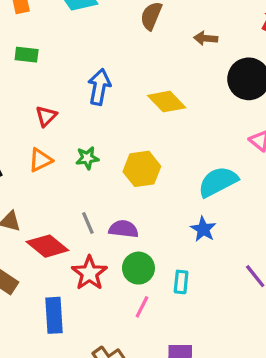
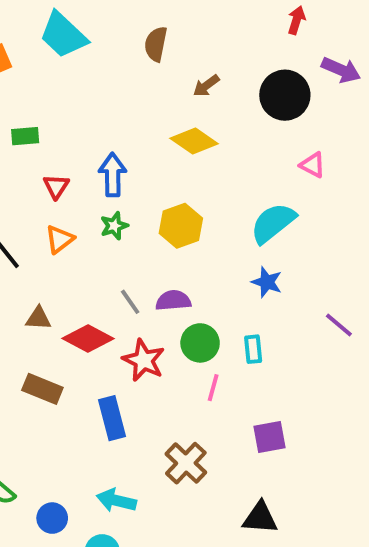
brown arrow: (206, 38) -> (206, 86), moved, turned -30
green rectangle: (27, 55) -> (25, 136), moved
blue arrow: (99, 87) -> (113, 175), moved

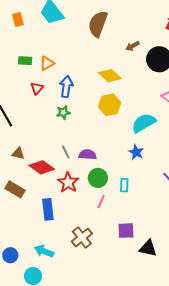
brown semicircle: (156, 44) -> (98, 24), size x1.5
brown arrow: (206, 86) -> (133, 46), moved
yellow hexagon: (181, 226) -> (110, 105), moved
orange triangle: (60, 239) -> (47, 63), moved
black triangle: (260, 518) -> (148, 248), moved

